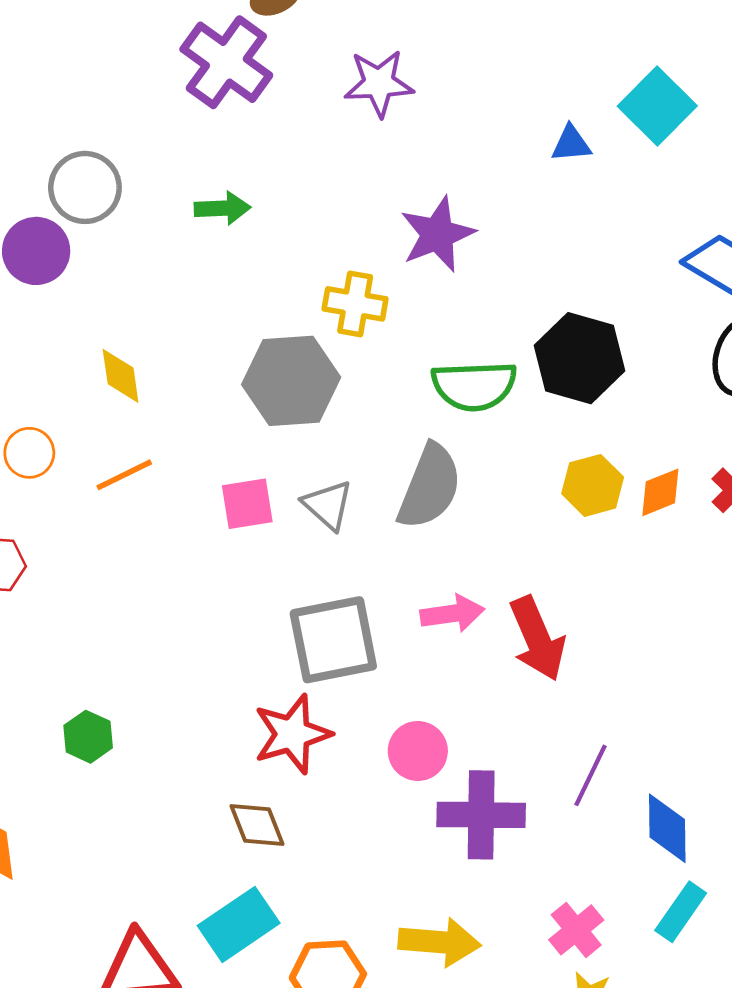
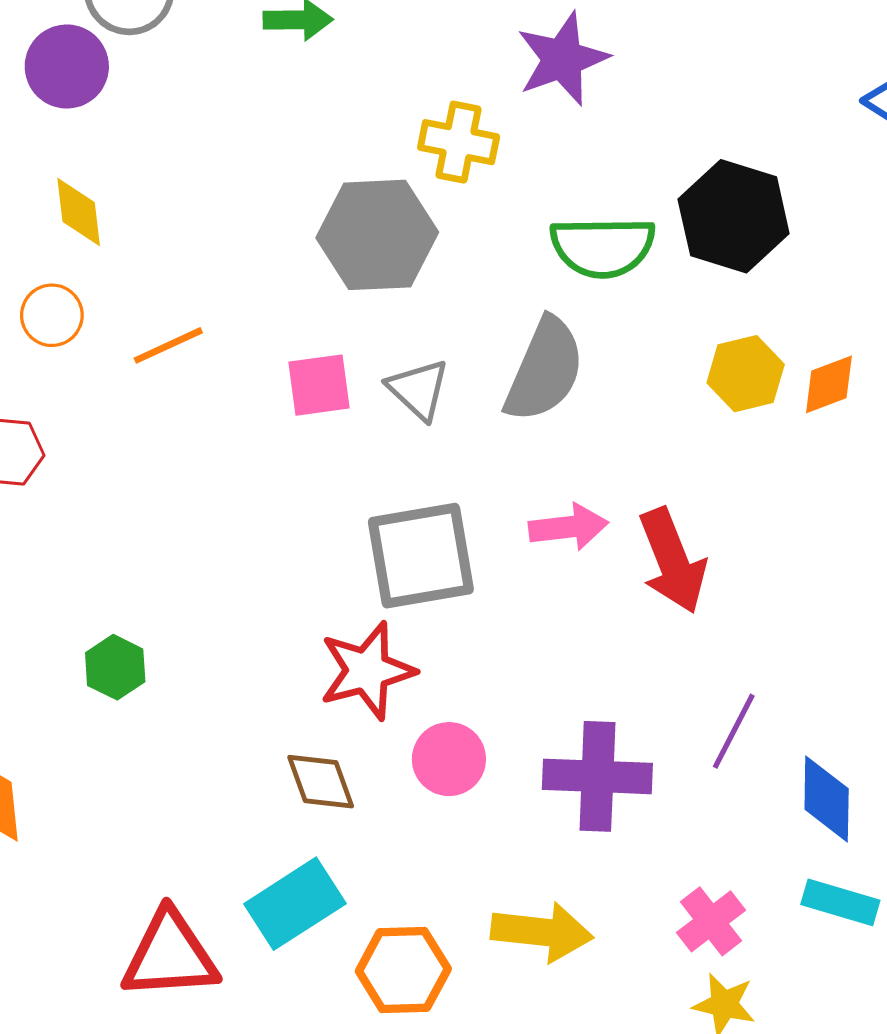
yellow diamond: (121, 376) -> (79, 212), moved
pink circle: (418, 751) -> (449, 759), moved
cyan rectangle: (681, 912) -> (840, 902), turned 70

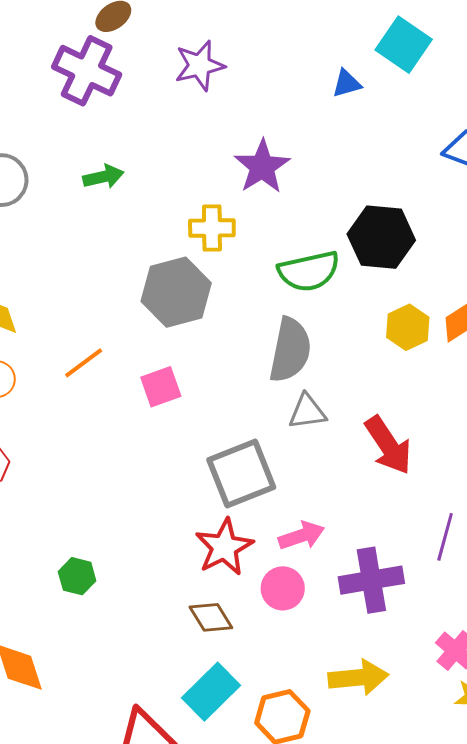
orange line: (168, 345) -> (84, 363), moved
gray triangle: (418, 389) -> (307, 412), moved, turned -39
pink arrow: (568, 527) -> (301, 536), moved

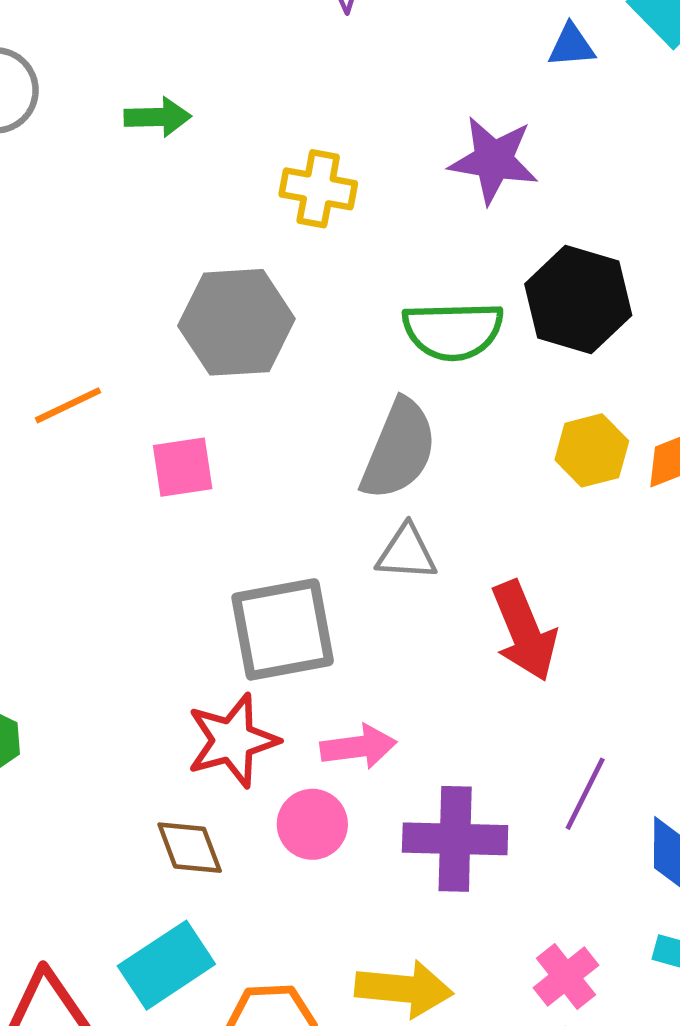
purple star: (262, 167) -> (493, 160), moved, turned 30
yellow cross: (212, 228) -> (318, 189), moved

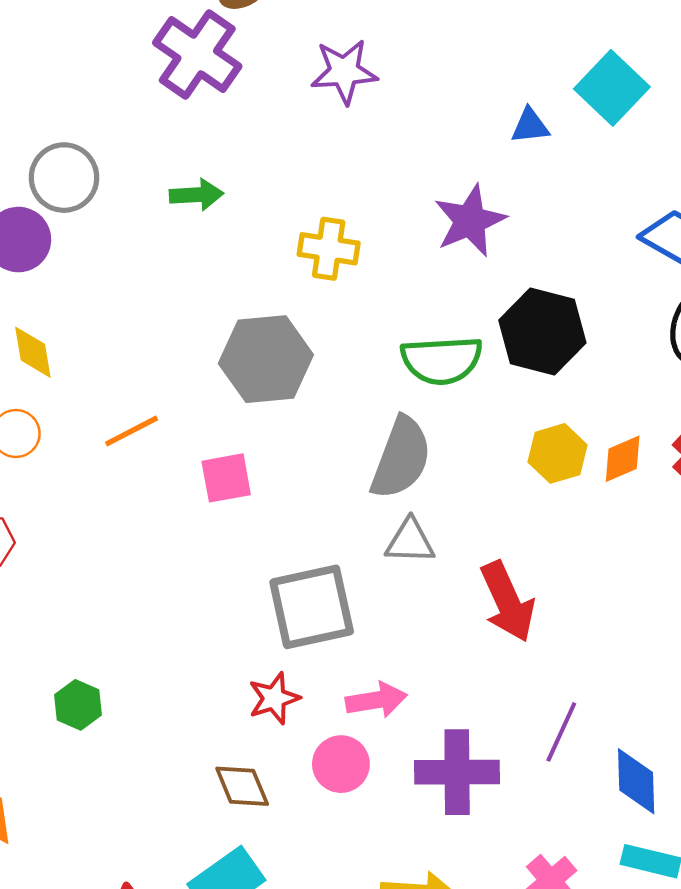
purple star: (493, 160) -> (470, 221), turned -30
red star: (233, 741) -> (274, 698), size x0.7

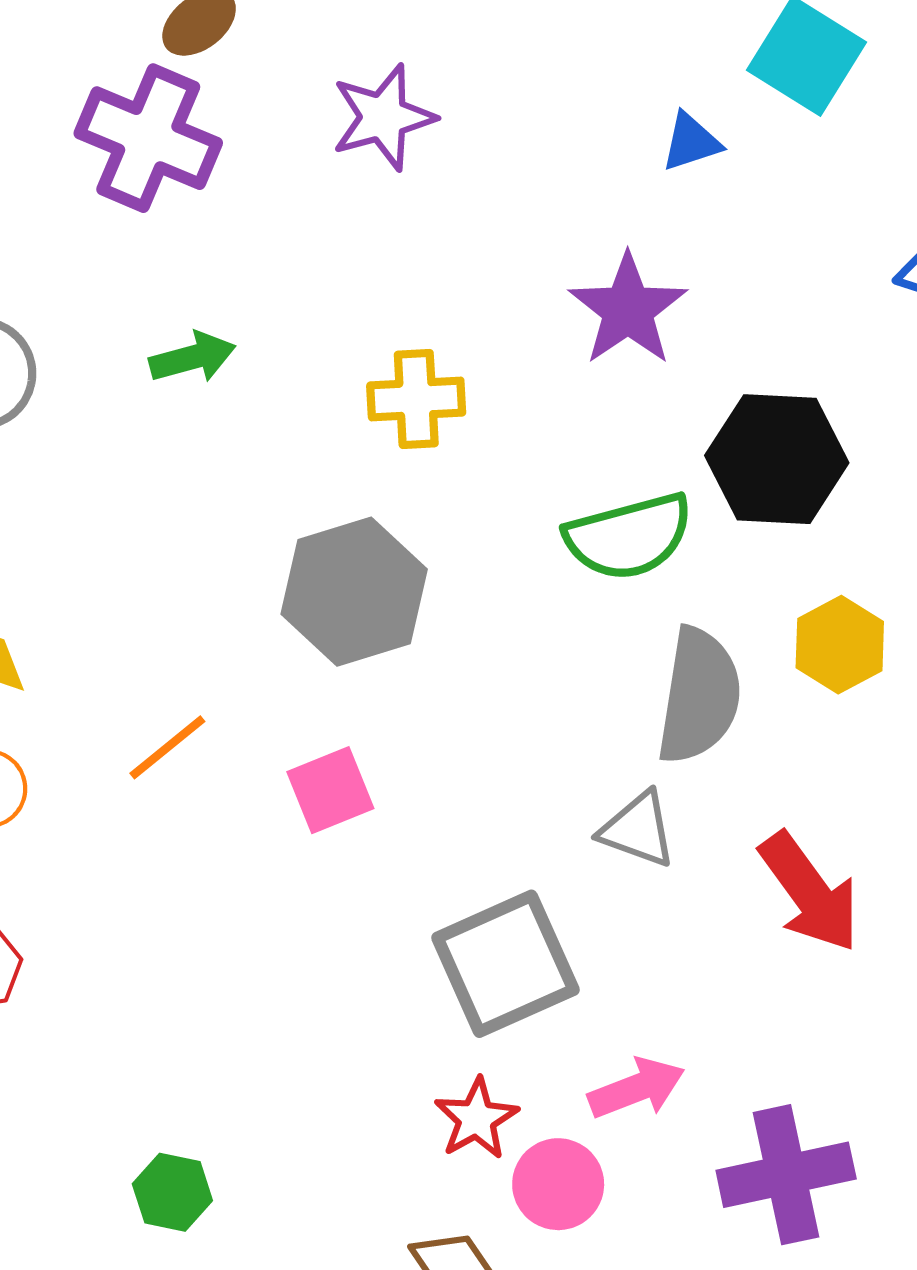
gray semicircle: (401, 458) -> (699, 696), moved
gray triangle: (410, 541) -> (638, 830), turned 30
pink circle: (341, 764) -> (558, 1184), moved

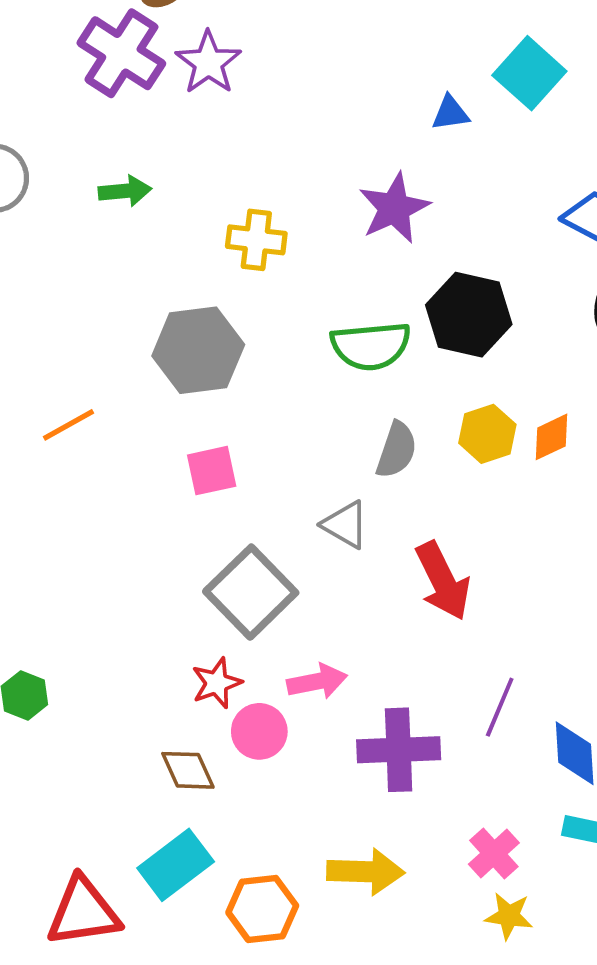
purple star: (383, 117) -> (208, 63), moved, turned -30
gray semicircle: (699, 696) -> (397, 450), size x0.7
pink square: (330, 790) -> (212, 471), moved
gray square: (505, 964) -> (251, 592), turned -30

